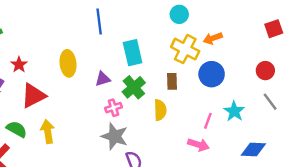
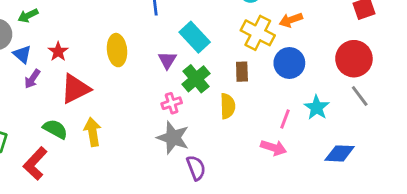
cyan rectangle: (133, 53) -> (195, 37), turned -30
red circle: (265, 71) -> (354, 59), size x1.6
purple triangle: (103, 79) -> (167, 60), moved, turned -42

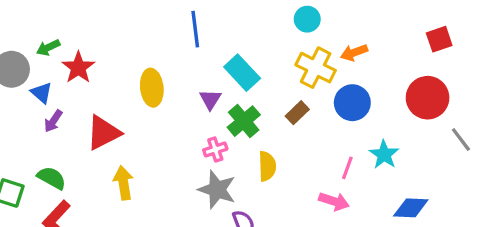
red star: (58, 52) -> (78, 68), moved, size x1.4
brown rectangle: (242, 72) -> (297, 113), turned 48
gray line: (360, 96) -> (461, 139), moved
yellow semicircle: (228, 106) -> (267, 166), moved
green semicircle: (55, 129) -> (52, 178), moved

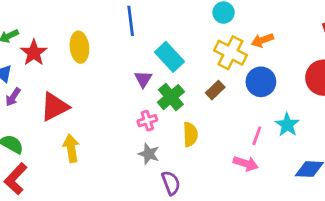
yellow ellipse: (152, 88) -> (79, 47), moved
gray star: (217, 190) -> (149, 154), size x0.7

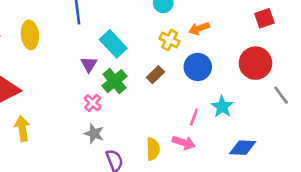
yellow cross: (230, 53) -> (170, 40), size x0.7
pink cross: (147, 121) -> (93, 103), turned -30
yellow semicircle: (190, 134) -> (153, 149), moved

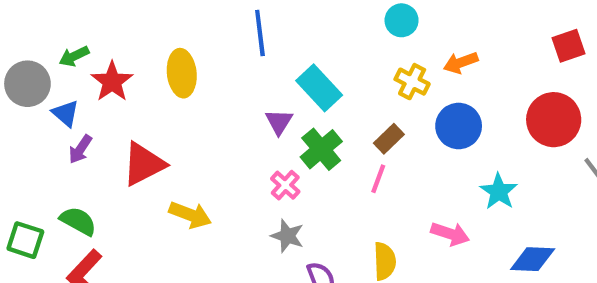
pink line: (194, 117) -> (378, 179), moved
yellow arrow: (22, 128) -> (190, 215), moved, turned 120
pink arrow: (184, 143) -> (450, 234), moved

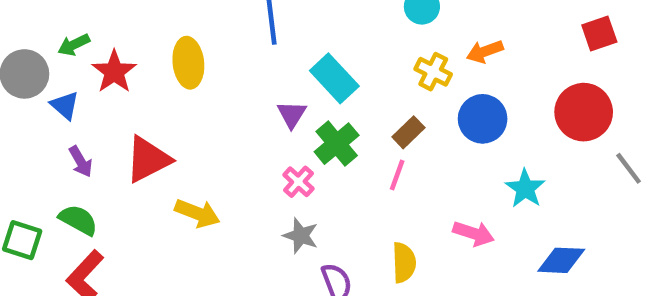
purple arrow: (80, 149) -> (81, 162), moved, turned -64

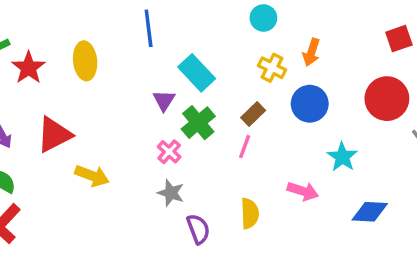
orange arrow: (485, 51) -> (311, 52), turned -52

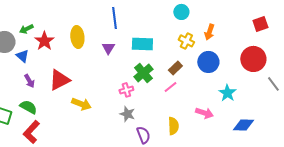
cyan rectangle: (197, 73) -> (142, 44), turned -45
purple triangle: (164, 100) -> (108, 48), moved
pink line: (245, 147) -> (170, 87), turned 32
pink cross: (169, 152) -> (126, 90), turned 32

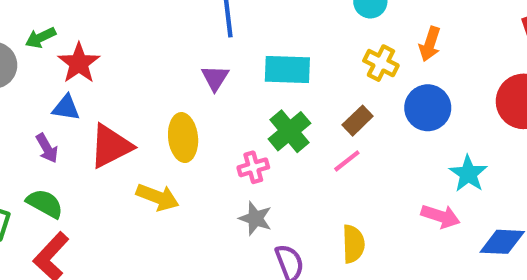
yellow ellipse: (77, 37) -> (183, 138), moved
blue triangle: (22, 56) -> (66, 108), moved, turned -32
pink arrow: (204, 113) -> (441, 216), moved

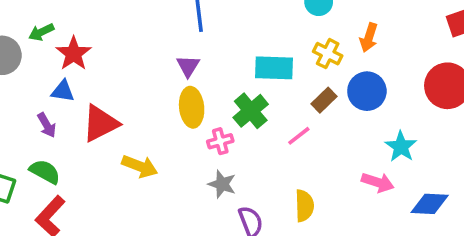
cyan rectangle: (287, 69) -> (274, 68), moved
brown rectangle: (358, 121) -> (324, 100), moved
yellow ellipse: (183, 138) -> (192, 107), moved

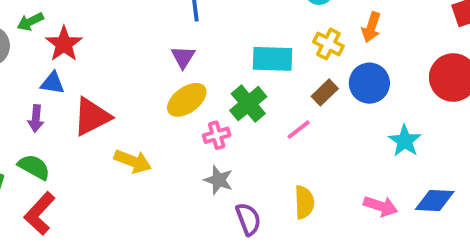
yellow ellipse: (192, 107) -> (187, 100), turned 60
purple arrow: (47, 125) -> (36, 118), turned 35
pink arrow: (378, 182) -> (381, 206), moved

